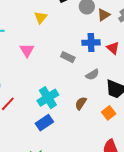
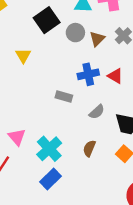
pink triangle: (27, 50) -> (17, 137), moved

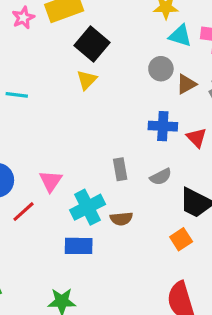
black square: (47, 20) -> (92, 44), moved, turned -30
gray rectangle: (64, 96) -> (120, 169), moved, turned 49
brown semicircle: (89, 148) -> (121, 219), moved, turned -133
blue rectangle: (50, 179) -> (79, 246), turned 30

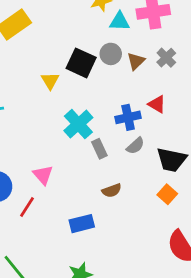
black square: (92, 44) -> (81, 63), moved
blue cross: (163, 126) -> (128, 117), moved
cyan cross: (88, 207) -> (78, 124), moved

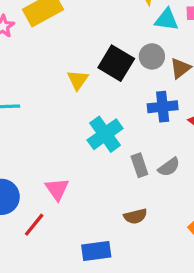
blue cross: (128, 117) -> (163, 107), moved
gray rectangle: (99, 149) -> (139, 165), moved

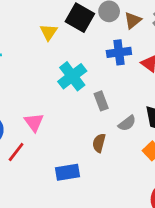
gray semicircle: (169, 167) -> (127, 123), moved
brown semicircle: (135, 216) -> (99, 143), turned 120

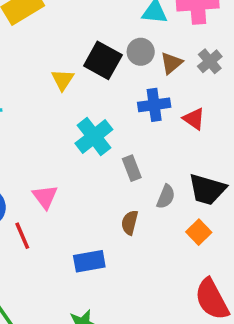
gray semicircle: (127, 123) -> (166, 197), turned -30
red line: (16, 152) -> (22, 236), turned -60

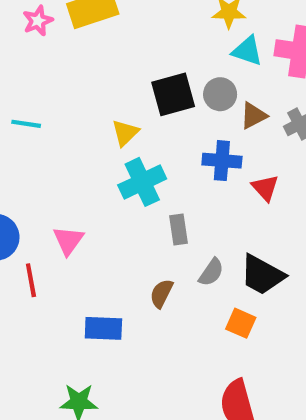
black square: (103, 60) -> (173, 94), turned 33
yellow triangle: (63, 80) -> (125, 133), moved
orange square: (199, 232) -> (241, 323), turned -35

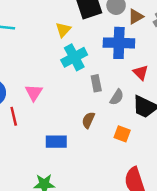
blue cross: (222, 161) -> (119, 43), size x1.4
red triangle: (265, 188) -> (141, 73), moved
gray semicircle: (211, 272) -> (117, 97), moved
orange square: (241, 323) -> (122, 134), moved

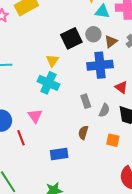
cyan cross: (74, 57) -> (48, 83), moved, turned -30

